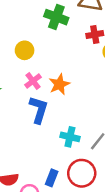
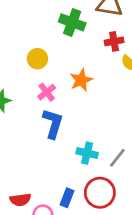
orange star: (59, 84) -> (81, 80), moved

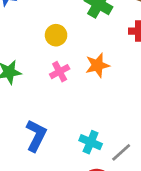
blue L-shape: (53, 123) -> (36, 136), moved

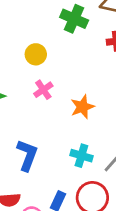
orange star: (97, 65) -> (82, 107), moved

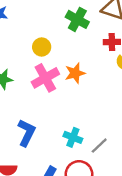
pink cross: (43, 90) -> (45, 78), size x1.6
orange star: (82, 107) -> (75, 73), moved

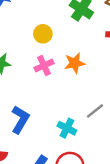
pink cross: (45, 78) -> (44, 66), size x0.7
gray line: (99, 146) -> (95, 111), moved

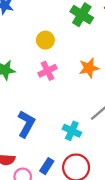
orange star: (75, 63) -> (89, 68), moved

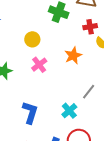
cyan cross: (72, 131) -> (69, 111), turned 35

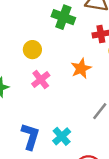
cyan cross: (69, 111) -> (62, 136), moved

